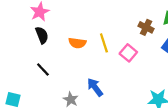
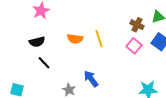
black semicircle: (42, 35) -> (37, 42), moved, turned 98
pink square: (128, 53) -> (134, 46), moved

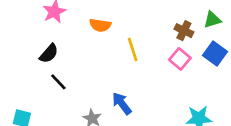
orange semicircle: (75, 39) -> (100, 25), moved
black semicircle: (37, 42) -> (49, 54), turned -35

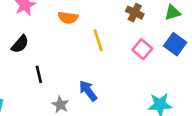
brown cross: (184, 31) -> (135, 13), moved
black line: (58, 82) -> (39, 74), moved, turned 30

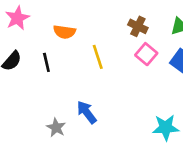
pink square: (142, 49) -> (146, 54), moved
black line: (39, 74) -> (46, 62), moved

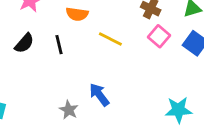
yellow line: (98, 57) -> (110, 39), turned -45

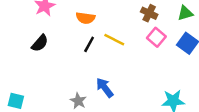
black line: (59, 45) -> (89, 44), moved, turned 42

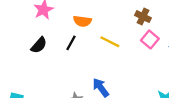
black line: (89, 44) -> (71, 43), moved

